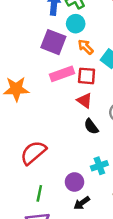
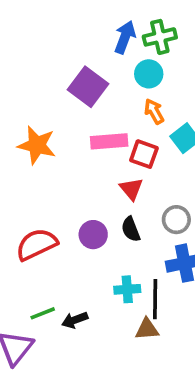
purple square: (53, 42) -> (88, 87), moved
purple circle: (74, 182) -> (93, 235), moved
green line: (39, 193) -> (43, 313), moved, turned 42
black arrow: (82, 203) -> (75, 320), moved

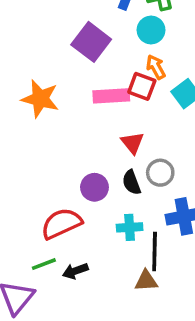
red square: (144, 154) -> (142, 86), moved
gray circle: (176, 220) -> (160, 173), moved
red semicircle: (37, 244) -> (61, 223), moved
cyan cross: (127, 289) -> (130, 227), moved

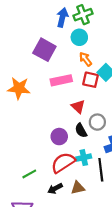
red square: (142, 86) -> (90, 80), moved
red semicircle: (61, 223) -> (63, 163), moved
green line: (44, 264) -> (29, 174), moved
brown triangle: (146, 281) -> (78, 188), moved

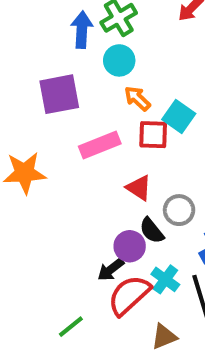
purple square: (44, 50) -> (59, 94), turned -30
purple circle: (59, 137) -> (130, 246), moved
cyan cross: (84, 158) -> (165, 279), turned -32
black arrow: (55, 188) -> (111, 270), moved

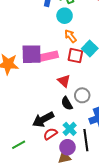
purple square: (59, 94) -> (32, 54), moved
purple circle: (130, 246) -> (67, 147), moved
black arrow: (111, 270) -> (43, 119), size x1.5
red semicircle: (129, 295) -> (50, 134), size x0.6

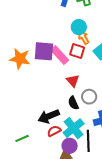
cyan circle: (65, 16) -> (79, 27), moved
pink rectangle: (48, 56) -> (60, 55), turned 54
red square: (75, 56) -> (77, 51), moved
cyan cross: (70, 129) -> (74, 128), size x1.5

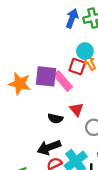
red square: (77, 51) -> (77, 66), moved
black semicircle: (73, 103) -> (55, 118), moved, turned -56

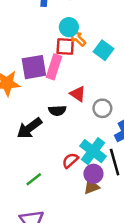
pink rectangle: (63, 81) -> (54, 67), turned 75
black arrow: (49, 147) -> (29, 128), moved

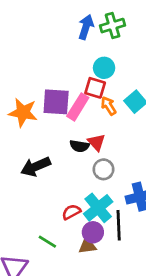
orange arrow: (78, 38) -> (109, 106), moved
gray circle: (102, 108) -> (103, 169), moved
black semicircle: (57, 111) -> (79, 146), moved
green line: (34, 179) -> (47, 242), moved, turned 56

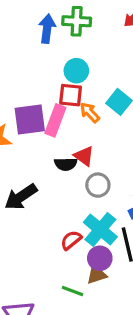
green cross: (113, 26) -> (77, 21), turned 30
green line: (47, 242) -> (72, 291), moved

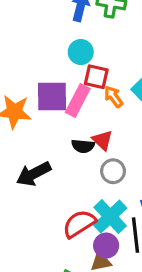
cyan circle: (76, 71) -> (81, 52), moved
red semicircle: (71, 240) -> (79, 224), size x1.5

